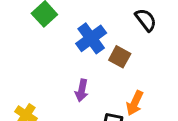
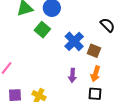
orange arrow: (135, 103) -> (95, 74), moved

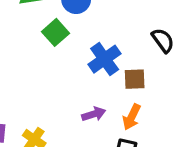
brown square: (94, 51) -> (135, 79), turned -32
purple arrow: (72, 75) -> (94, 114), turned -120

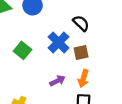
green square: (56, 32) -> (22, 50), moved
black semicircle: (163, 40) -> (81, 23), moved

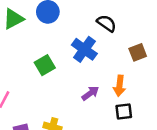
green square: (22, 50) -> (45, 65), turned 30
brown square: (81, 53) -> (138, 52), moved

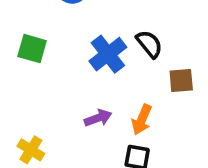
black semicircle: (106, 23) -> (149, 44), moved
green square: (45, 65) -> (32, 49), moved, turned 30

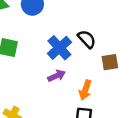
purple arrow: (98, 118) -> (57, 76), moved

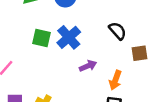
blue cross: (59, 48) -> (69, 37), moved

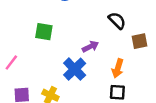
blue cross: (69, 37) -> (75, 69), moved
purple arrow: (88, 66) -> (90, 47), moved

